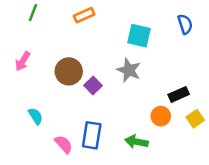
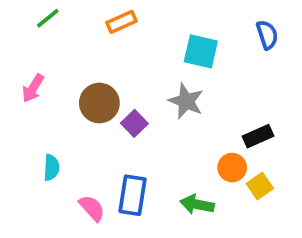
green line: (33, 13) -> (48, 18), turned 30
cyan semicircle: (35, 116) -> (51, 168), turned 36
yellow square: (195, 119) -> (260, 186), moved

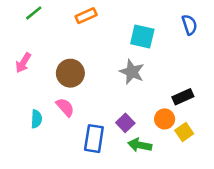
purple square: (134, 123) -> (125, 123), moved
pink semicircle: (92, 208) -> (65, 107), moved

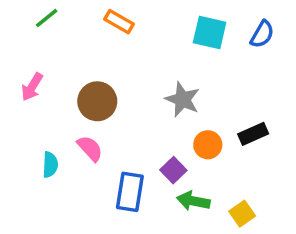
orange rectangle: (86, 16) -> (119, 22), turned 54
blue semicircle: (189, 25) -> (262, 34), turned 48
cyan square: (142, 37) -> (210, 32), moved
orange circle: (165, 119) -> (208, 145), moved
yellow square: (184, 132) -> (242, 214), moved

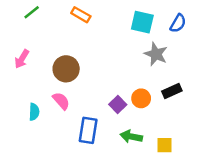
gray star: (182, 99) -> (156, 54), moved
purple square: (173, 170) -> (118, 105), moved
yellow square: (242, 214) -> (164, 145), turned 35

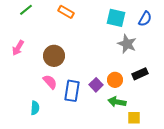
cyan semicircle: (34, 112) -> (35, 108), moved
blue rectangle: (88, 130) -> (72, 91), moved
green arrow: (131, 136) -> (117, 102), moved

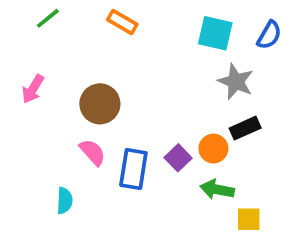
black rectangle: (140, 74) -> (245, 128), moved

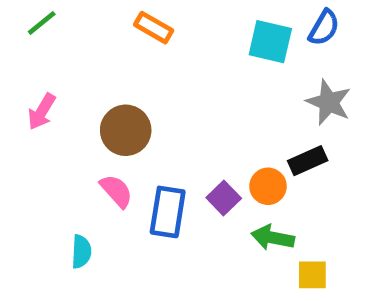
green line: (48, 18) -> (42, 23), moved
blue semicircle: (269, 35) -> (324, 28), moved
gray star: (236, 82) -> (329, 102), moved

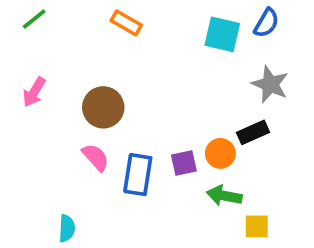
purple square: (224, 198) -> (184, 163), turned 32
cyan semicircle: (81, 252) -> (67, 228), moved

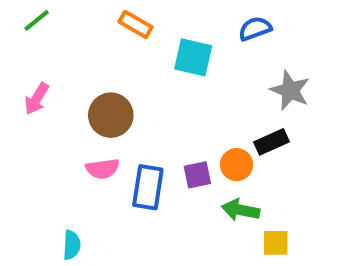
blue semicircle: (266, 23) -> (255, 29), moved, turned -140
cyan square: (222, 34) -> (193, 57), moved
pink semicircle: (96, 157) -> (103, 169), turned 124

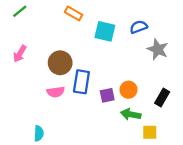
blue semicircle: (255, 29) -> (139, 27), moved
black rectangle: (272, 142) -> (162, 98), moved, turned -36
blue rectangle: (148, 187) -> (81, 82), moved

